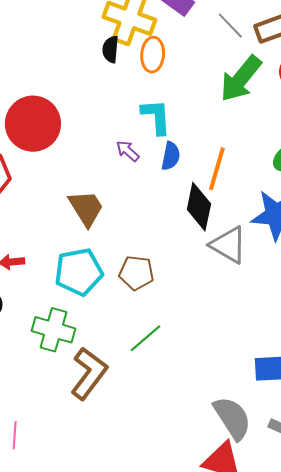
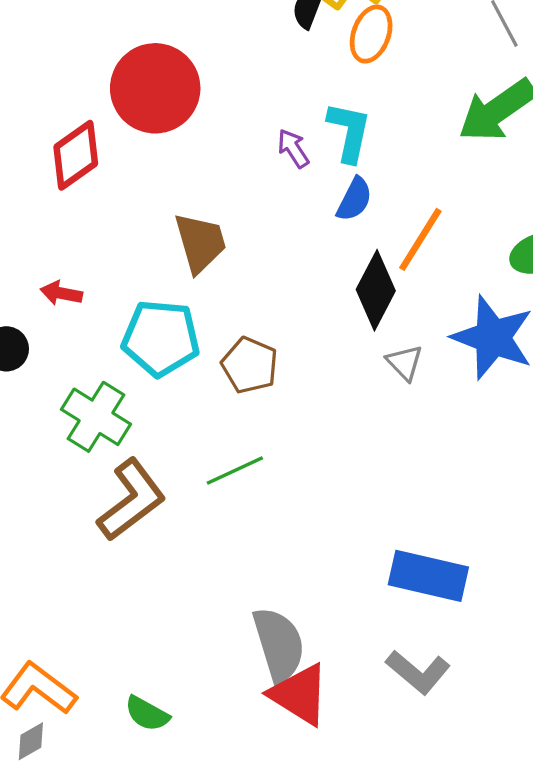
purple arrow: (128, 151) -> (293, 148), moved
gray triangle: (228, 245) -> (405, 363), size x0.6
gray semicircle: (232, 418) -> (279, 644), moved

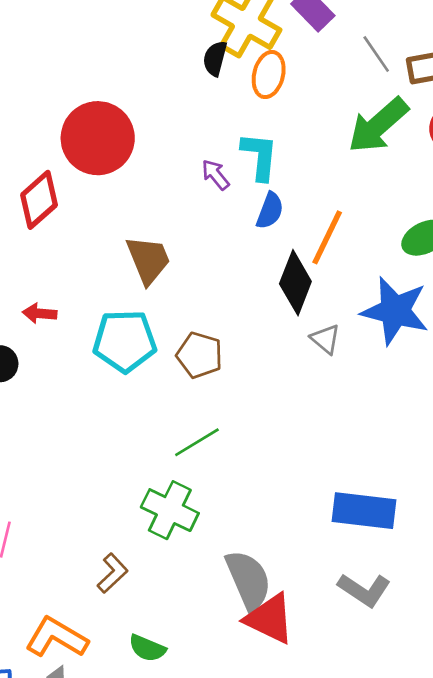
green cross: (96, 417) -> (170, 510), moved
brown L-shape: (132, 500) -> (113, 573), moved, size x0.6

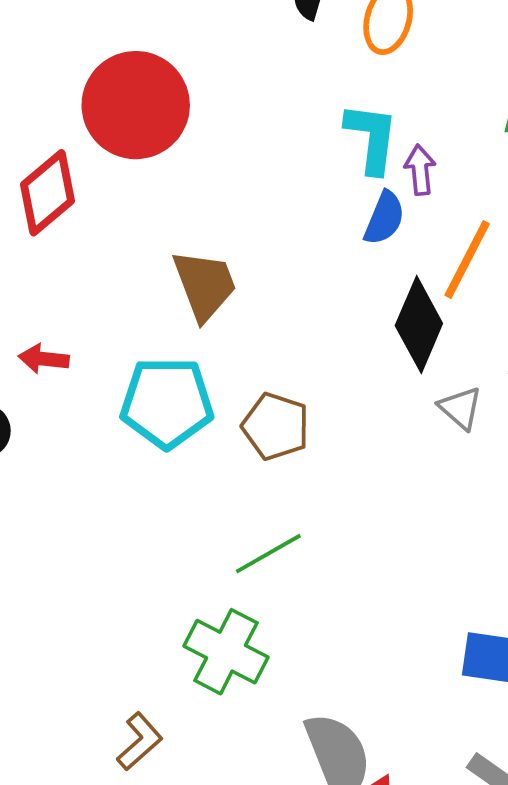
purple arrow: (215, 175) -> (420, 170), moved, turned 32

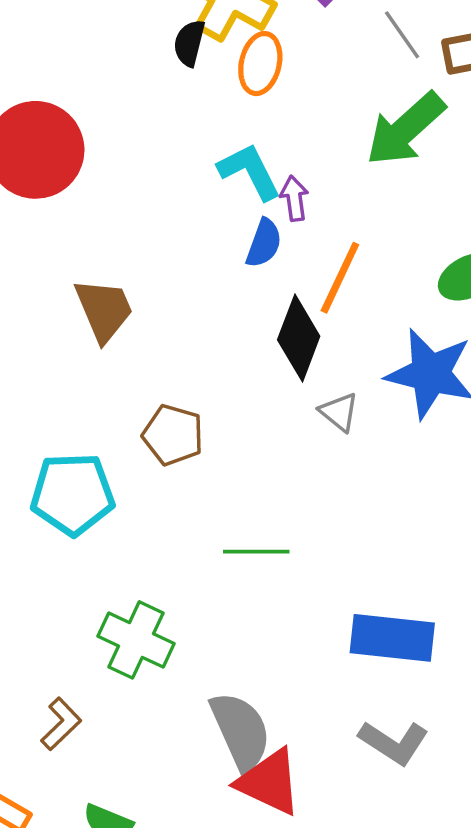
cyan L-shape: (372, 138) -> (250, 171), turned -32
cyan pentagon: (167, 403) -> (72, 494), moved
green line: (268, 554) -> (256, 552), moved, turned 32

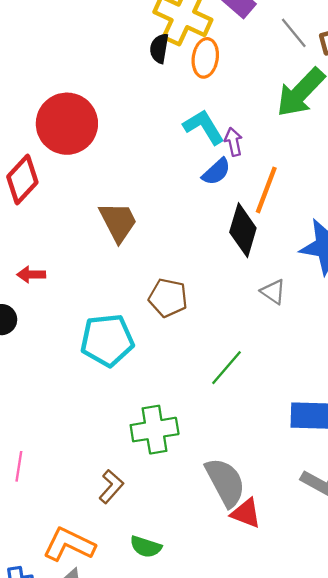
blue semicircle: (264, 243) -> (216, 172), turned 32
gray triangle: (339, 412) -> (273, 292), moved
green line: (256, 552) -> (226, 368), turned -45
green cross: (136, 640) -> (155, 430), turned -30
red triangle: (269, 782) -> (246, 513), size x0.7

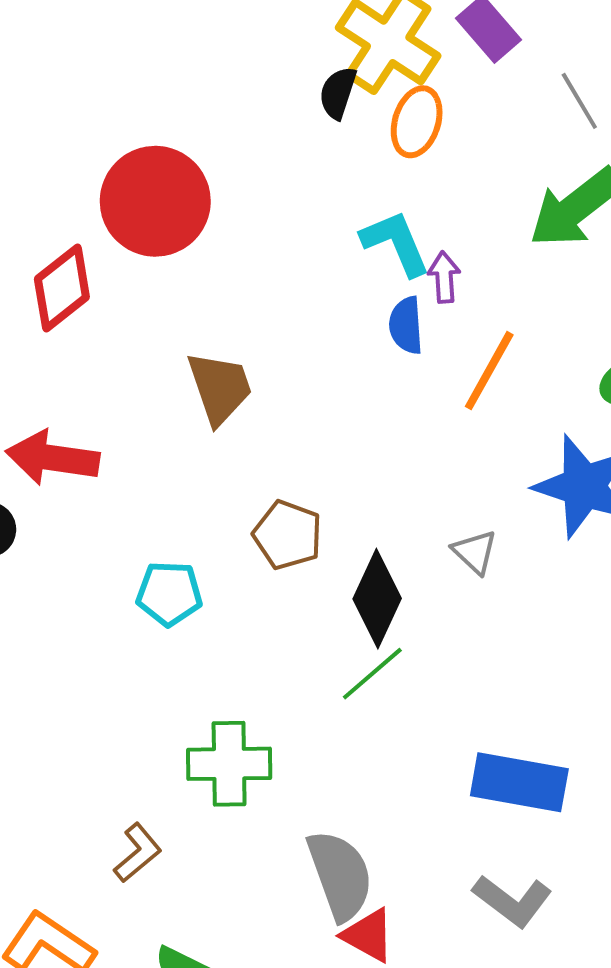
blue semicircle: (216, 172) -> (406, 325), turned 120
black diamond: (243, 230) -> (377, 599), moved
red arrow: (31, 275) -> (52, 458), size x1.8
cyan pentagon: (107, 340) -> (169, 594), size x0.7

